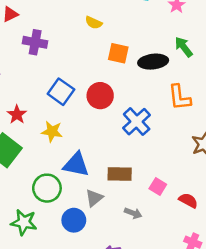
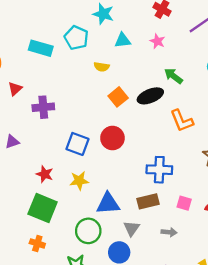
yellow semicircle: (94, 23) -> (102, 67), moved
orange square: (118, 53) -> (118, 97), turned -36
blue cross: (137, 122) -> (159, 170), moved, turned -30

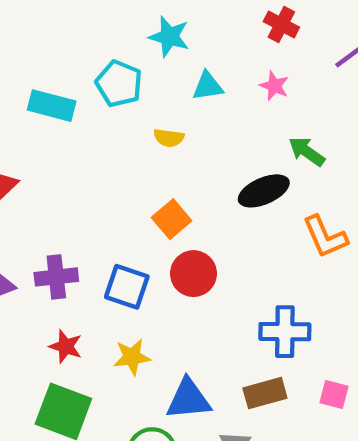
orange square: (118, 97) -> (172, 219), moved
purple cross: (43, 107) -> (56, 277), moved

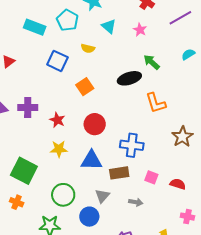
cyan triangle: (208, 86) -> (109, 26), turned 42
red circle: (193, 274) -> (95, 124), moved
blue square: (127, 287) -> (57, 61), moved
red star: (66, 346) -> (57, 120), moved
blue triangle: (188, 399) -> (91, 160), moved

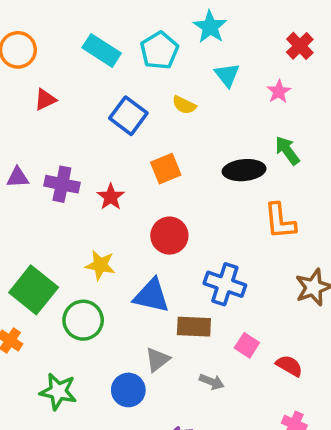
red star: (57, 120) -> (111, 197), moved
green circle: (63, 195) -> (83, 320), moved

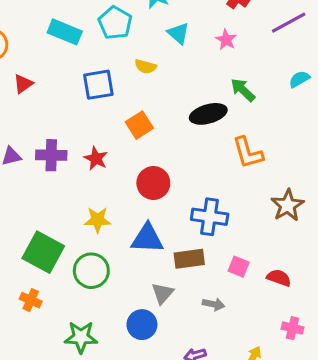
blue square: (128, 116) -> (98, 85), turned -36

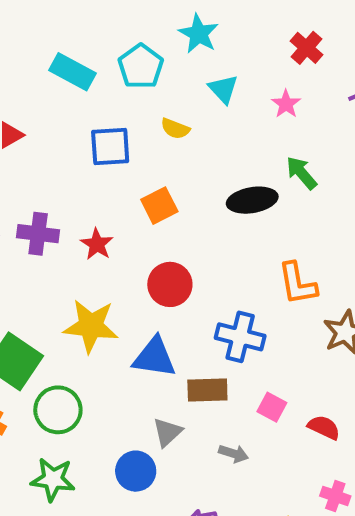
orange L-shape: (248, 153) -> (297, 284), moved
yellow star: (98, 220) -> (91, 326), size x1.5
green circle: (91, 271) -> (58, 410), moved

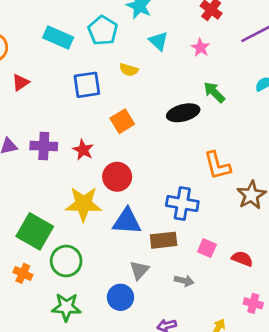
red circle: (170, 284) -> (117, 177), moved

